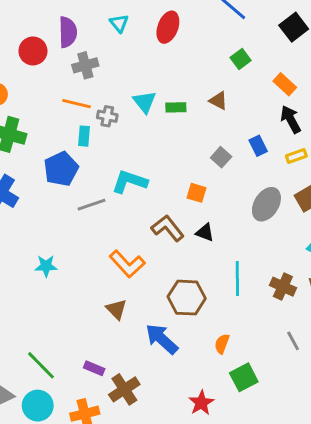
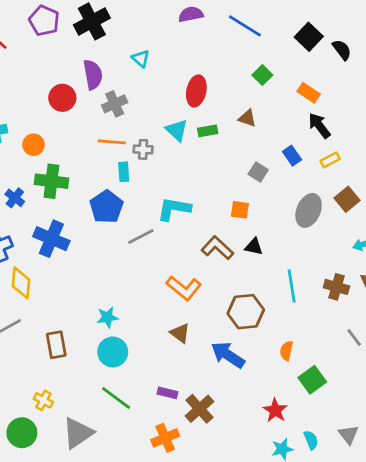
red ellipse: (168, 27) -> (196, 91), moved
cyan star: (46, 266) -> (107, 317), moved
cyan circle: (38, 406) -> (113, 352), moved

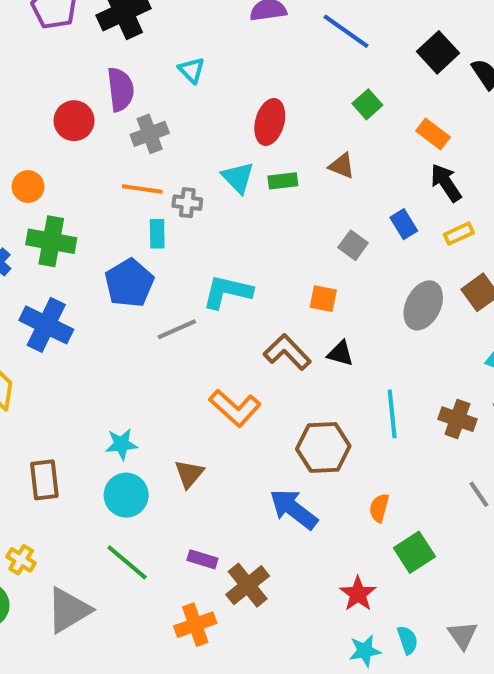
brown triangle: (180, 333) -> (189, 474), moved, turned 30

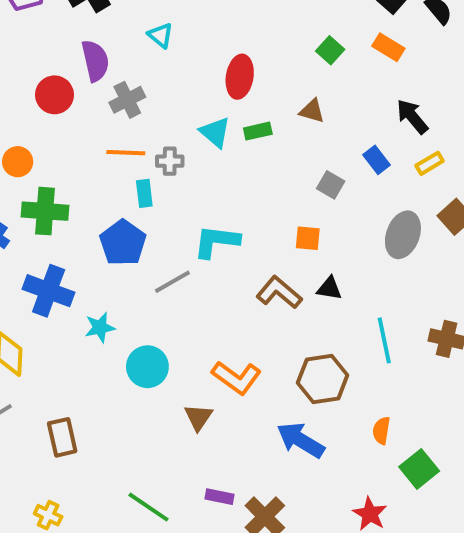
orange rectangle: (433, 134) -> (388, 47), moved
orange L-shape: (235, 408) -> (237, 378), moved
cyan star: (121, 444) -> (100, 327), moved
cyan circle: (126, 495) -> (147, 367), moved

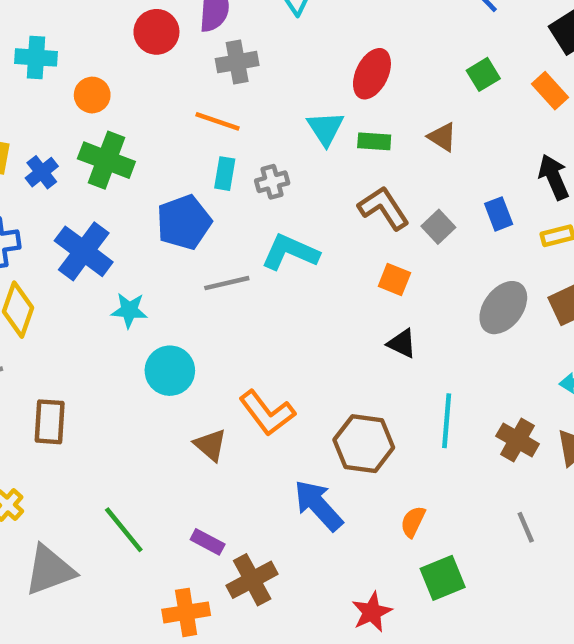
gray cross: (170, 161) -> (272, 182), moved, turned -32
brown L-shape: (279, 292) -> (384, 208), moved
brown triangle: (198, 417) -> (210, 445), turned -40

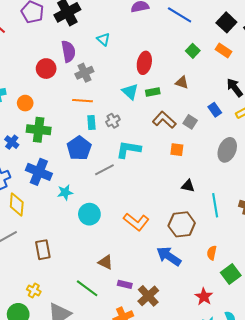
black triangle: (402, 343) -> (188, 186), moved
brown triangle: (210, 445) -> (106, 262), moved

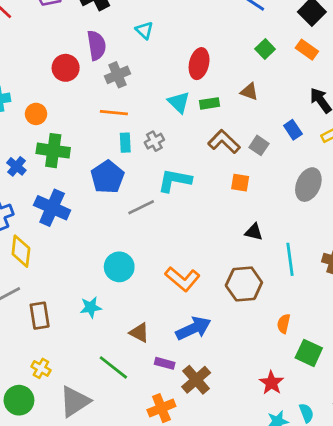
cyan star: (65, 192) -> (91, 307), moved
brown rectangle: (43, 250) -> (40, 316), moved
blue arrow: (169, 256) -> (193, 328), moved, turned 120
green square: (231, 274) -> (309, 353), turned -30

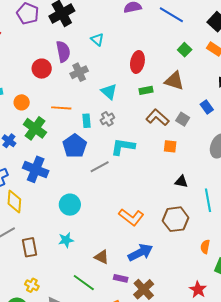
brown triangle: (249, 92) -> (174, 81), size x1.5
cyan triangle: (179, 102) -> (109, 92), moved
orange line: (114, 113) -> (61, 108), moved
green cross: (53, 151) -> (35, 128), turned 30
cyan circle: (119, 267) -> (70, 205), moved

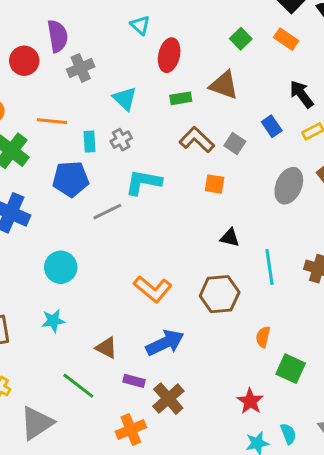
cyan triangle: (97, 39) -> (140, 25), moved
blue pentagon: (75, 146) -> (71, 179), turned 30

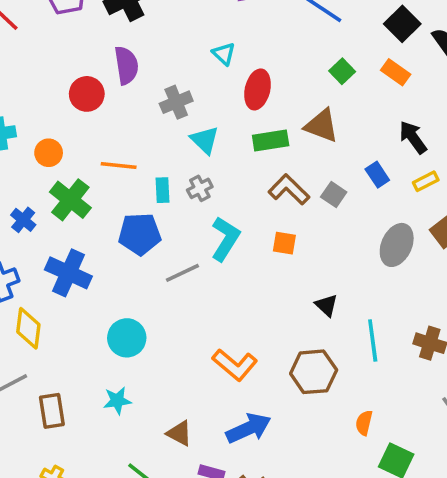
gray cross: (81, 68) -> (176, 102), moved
green rectangle: (181, 98) -> (271, 140), size x1.4
cyan L-shape: (143, 182) -> (225, 239), turned 111
orange square: (215, 184) -> (284, 243), moved
black triangle: (230, 238) -> (326, 305), turned 30

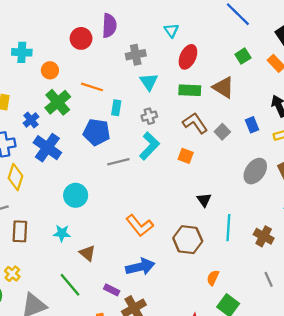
gray cross: (200, 188) -> (149, 116), moved
blue cross: (23, 220) -> (31, 120), moved
brown triangle: (179, 433) -> (87, 253), moved

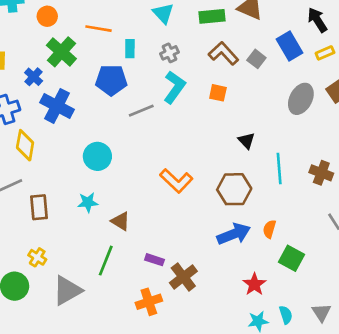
blue rectangle: (252, 125) -> (289, 46), size x1.5
blue arrow: (140, 267) -> (234, 234), moved
green line: (70, 285) -> (106, 261), turned 70

